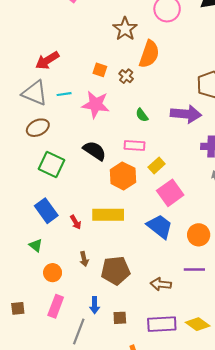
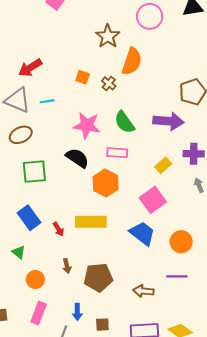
pink star: (96, 105) -> (87, 125), moved
green semicircle: (142, 115) -> (124, 122), size x1.6
green square: (51, 164) -> (34, 172), turned -30
yellow rectangle: (157, 165) -> (163, 165), moved

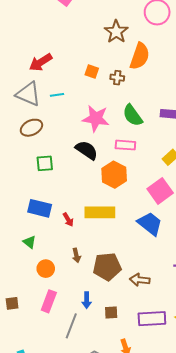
brown cross: (109, 83) -> (117, 78), turned -32
green square: (34, 172) -> (45, 163), size x0.7
blue rectangle: (29, 218) -> (40, 208), turned -40
brown arrow: (143, 291) -> (140, 280), moved

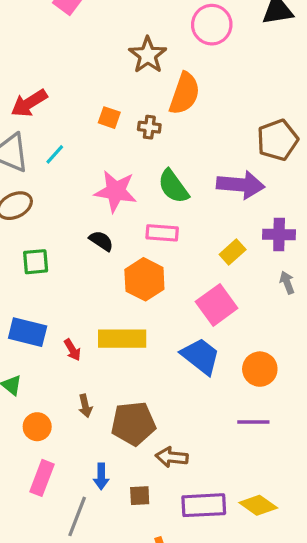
cyan line: (57, 95) -> (55, 154), turned -40
black semicircle: (87, 150) -> (101, 241), size x0.7
brown arrow: (140, 280) -> (172, 457), moved

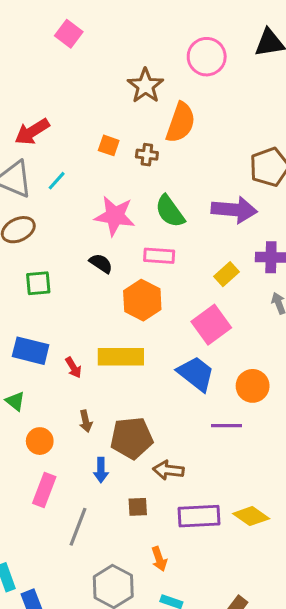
purple line: (253, 422) -> (227, 426), moved
blue arrow: (101, 476) -> (101, 470), moved

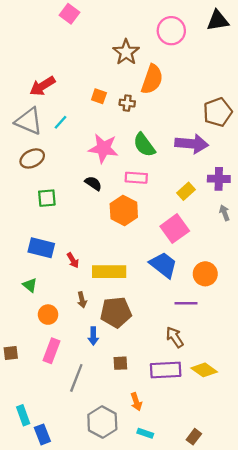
yellow rectangle: (121, 357) -> (109, 272), moved
brown arrow: (168, 470) -> (175, 337), moved, turned 50

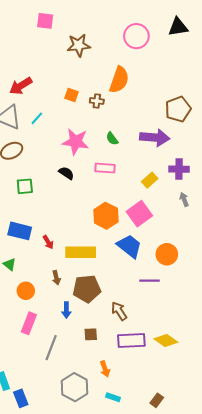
pink square: (70, 14) -> (45, 21), turned -30
brown star: (126, 52) -> (79, 45), moved, turned 30
green semicircle: (144, 145) -> (112, 139), size x0.6
orange hexagon: (124, 211) -> (106, 216), moved
brown arrow: (175, 337) -> (119, 311), moved

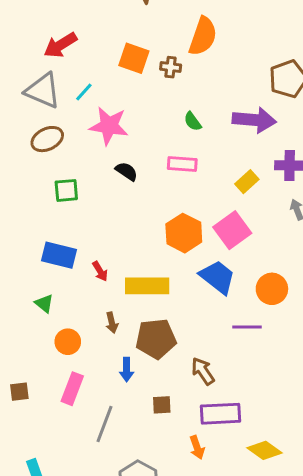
orange square: (71, 95) -> (134, 58), size x1.5
pink star: (76, 142) -> (109, 126), moved
yellow diamond: (166, 341) -> (265, 450), moved
orange arrow: (105, 369) -> (197, 447), moved

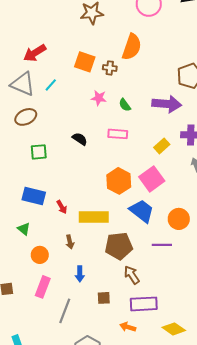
pink star: (109, 126) -> (99, 98), moved, size x0.6
brown pentagon: (156, 339) -> (119, 246), moved
orange arrow: (197, 447) -> (128, 327), turned 126

